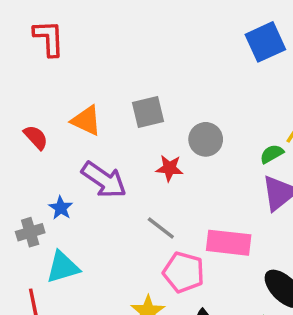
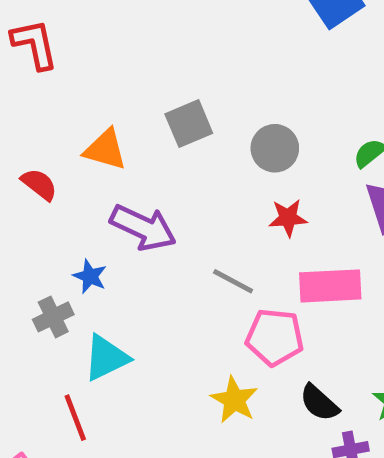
red star: (169, 168) -> (288, 218), moved

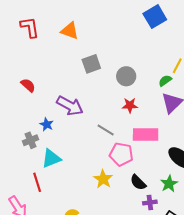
orange triangle: (105, 150) -> (70, 31), moved

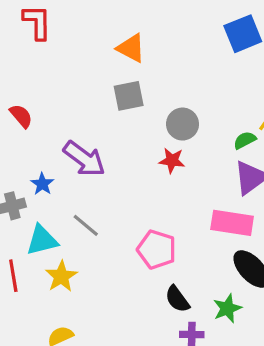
orange triangle: (70, 31) -> (131, 48), moved
red star: (130, 105) -> (172, 161), moved
gray line: (106, 130) -> (86, 225), moved
pink rectangle: (146, 134) -> (232, 223), moved
yellow star: (103, 179) -> (61, 276), moved

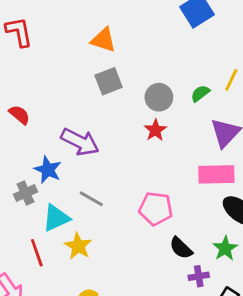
green semicircle: (245, 140) -> (200, 93), moved
red star: (172, 161) -> (155, 130), turned -30
blue star: (42, 184) -> (48, 170), size x1.4

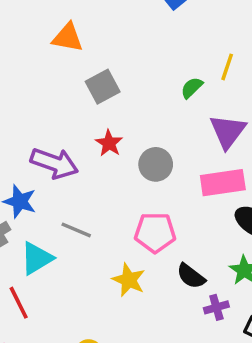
gray square: (109, 81) -> (103, 87), moved
gray circle: (159, 97) -> (156, 164), moved
red star: (155, 130) -> (109, 143), moved
yellow star: (78, 246) -> (129, 280), moved

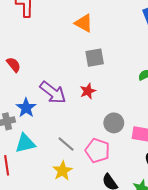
gray circle: (156, 164) -> (114, 123), moved
gray line: (76, 230) -> (66, 144), moved
yellow star: (129, 280) -> (62, 171), moved

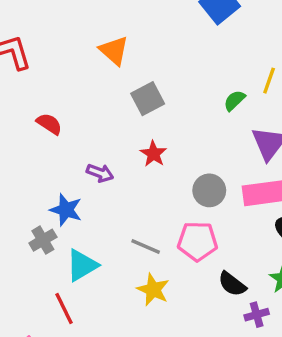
orange triangle: (84, 23) -> (114, 51), turned 30
red semicircle: (14, 65) -> (49, 124), moved
purple arrow: (53, 92) -> (100, 173), size x0.6

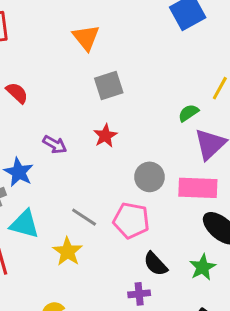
green semicircle: (234, 100) -> (188, 113), moved
cyan triangle: (82, 265) -> (24, 224), turned 36
yellow star: (153, 290) -> (68, 252), moved
purple cross: (257, 315) -> (139, 294), moved

